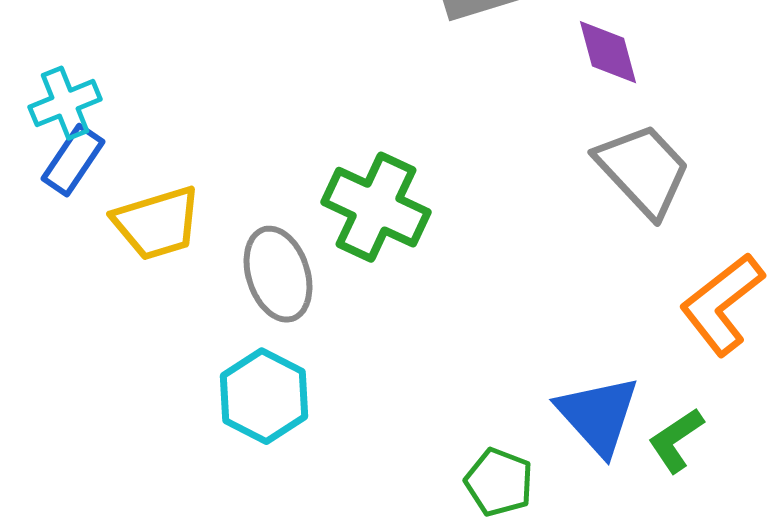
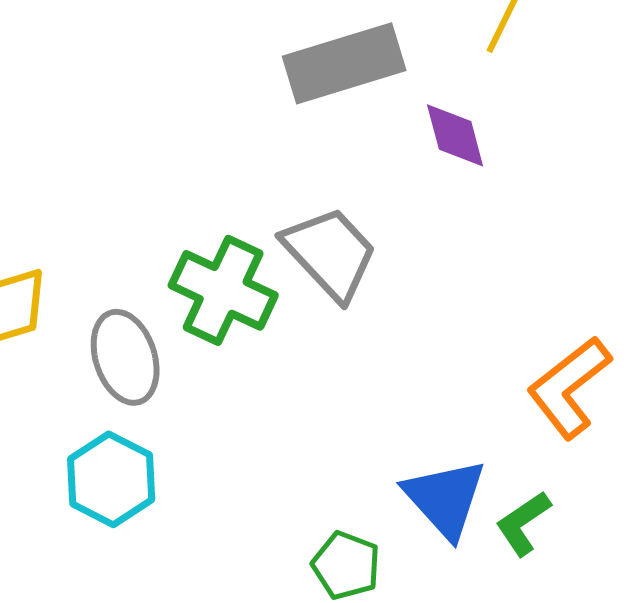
gray trapezoid: (643, 170) -> (330, 253), moved

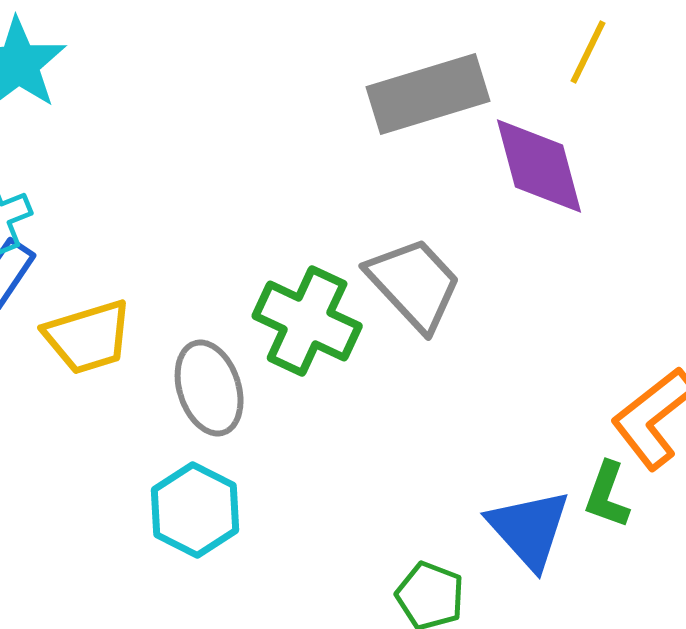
purple diamond: (455, 135) -> (539, 166), size x1.5
green L-shape: (523, 523) -> (607, 495), moved, turned -36

